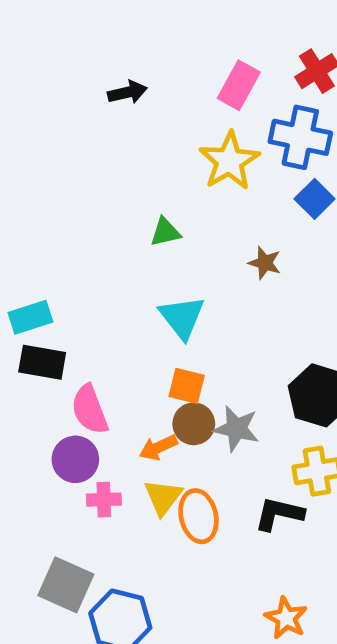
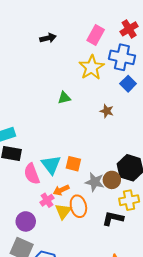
cyan triangle: (182, 317) -> (51, 165), moved
brown circle: (194, 424) -> (112, 180), moved
purple circle: (75, 459) -> (26, 221), moved
pink cross: (104, 500) -> (47, 200), moved, turned -32
orange ellipse: (198, 516) -> (78, 206), moved

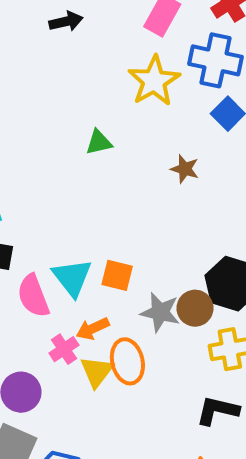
black L-shape: (113, 218) -> (218, 411), moved

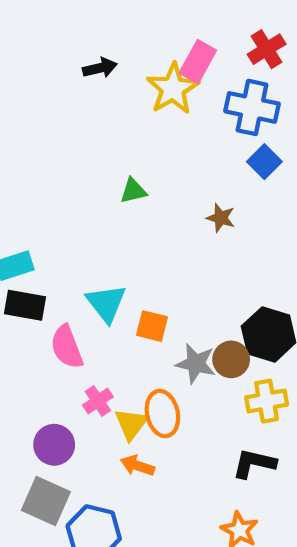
yellow star: (154, 81) -> (173, 89), moved
cyan triangle: (72, 277) -> (106, 303), moved
orange arrow: (93, 329) -> (137, 466), moved, turned 44

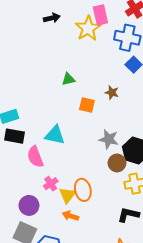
pink rectangle: (198, 62) -> (100, 15), turned -42
cyan triangle: (106, 303) -> (55, 135), turned -40
orange square: (152, 326) -> (87, 105), moved
gray star: (196, 364) -> (109, 139), moved

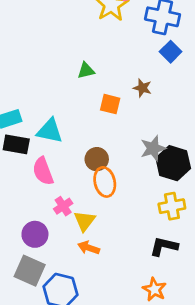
cyan triangle: (55, 135) -> (50, 131), moved
gray star: (109, 139) -> (153, 148), moved, turned -30
brown circle: (117, 163) -> (97, 159), moved
orange ellipse: (83, 190) -> (105, 182), moved

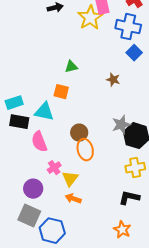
orange square: (110, 104) -> (61, 92), moved

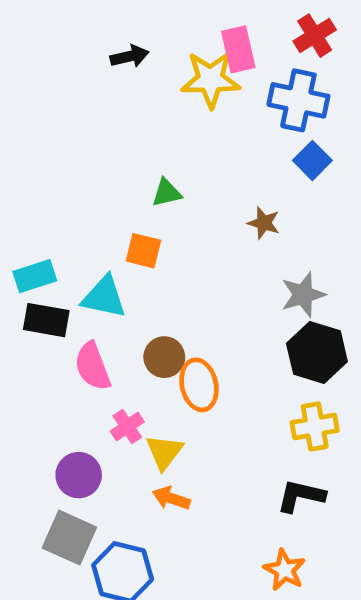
yellow star: (90, 18) -> (211, 79), turned 30
gray star: (121, 125) -> (303, 295), moved
brown circle: (79, 133) -> (164, 357), moved

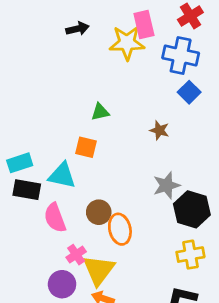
gray star: (303, 295) -> (166, 185), moved
yellow triangle: (164, 452) -> (99, 270), size x1.4
purple circle: (79, 475) -> (62, 284), moved

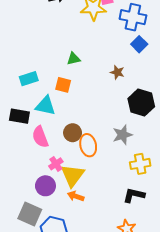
cyan rectangle: (20, 163) -> (29, 79), moved
gray star: (166, 185) -> (123, 135), moved
black hexagon: (192, 209) -> (141, 103), moved

